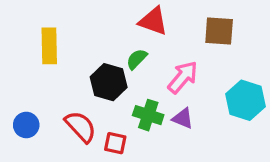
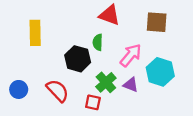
green semicircle: (137, 59) -> (98, 42), turned -42
cyan hexagon: (245, 100) -> (160, 72), moved
green cross: (148, 115) -> (106, 82), turned 30
red square: (115, 143) -> (93, 102), moved

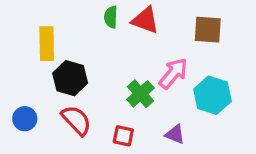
green semicircle: (98, 42) -> (111, 17), moved
black hexagon: (78, 59) -> (70, 78), moved
green cross: (106, 82) -> (141, 94), moved
purple triangle: (131, 85) -> (175, 134), moved

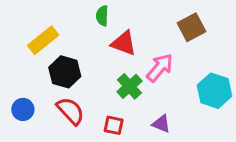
red triangle: (145, 20) -> (124, 43), moved
brown square: (208, 30) -> (191, 27), turned -32
yellow rectangle: (47, 44) -> (43, 40), turned 52
cyan hexagon: (212, 95) -> (215, 91), moved

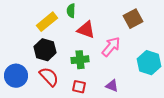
yellow rectangle: (43, 40) -> (47, 22), moved
green cross: (130, 86) -> (80, 60), moved, turned 36
blue circle: (23, 109) -> (16, 76), size x1.5

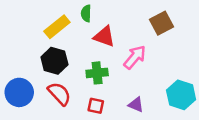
cyan hexagon: (149, 63) -> (181, 95), moved

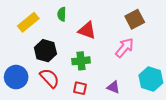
green semicircle: (86, 13) -> (62, 14), moved
yellow rectangle: (57, 27) -> (28, 22), moved
pink arrow: (135, 57) -> (125, 48), moved

